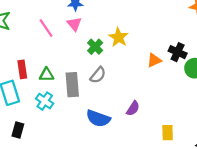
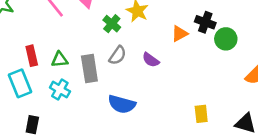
purple semicircle: (133, 108) -> (151, 60), moved, turned 98

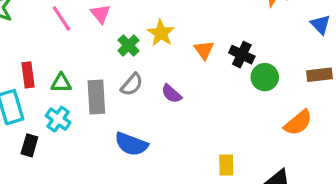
orange triangle: (180, 34) -> (204, 50), moved, turned -42
black rectangle: (32, 125) -> (29, 145), moved

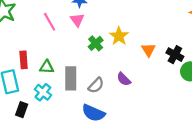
gray semicircle: (132, 84) -> (96, 85), moved

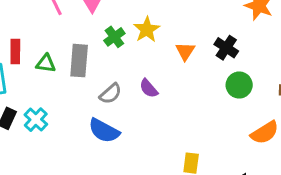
black cross: (175, 55) -> (226, 48), moved
gray rectangle: (71, 78) -> (79, 61), moved
cyan cross: (43, 92) -> (36, 120), moved

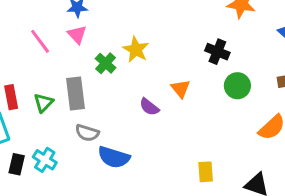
orange triangle: (185, 51) -> (180, 89), moved
green triangle: (46, 63) -> (43, 103), turned -42
gray semicircle: (110, 94) -> (87, 133), moved, turned 70

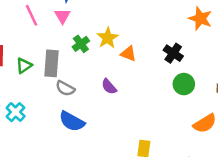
orange triangle: (180, 89) -> (128, 54), moved, turned -42
gray semicircle: (87, 133) -> (65, 88), moved

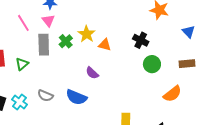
gray rectangle: (52, 63) -> (44, 45), moved
gray semicircle: (65, 88) -> (45, 96), moved
blue semicircle: (72, 121) -> (76, 97), moved

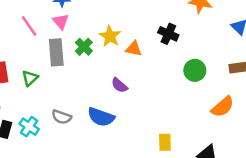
black cross: (141, 40) -> (168, 34), moved

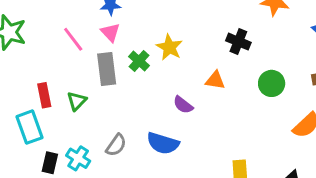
orange triangle: (134, 49) -> (215, 80), moved
gray semicircle: (62, 117) -> (116, 145), turned -72

